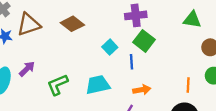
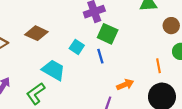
cyan trapezoid: (98, 85) -> (54, 70), moved, turned 55
orange arrow: (142, 90) -> (125, 85), moved

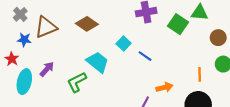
green square: (108, 34) -> (178, 24), moved
blue line: (100, 56) -> (145, 56), turned -48

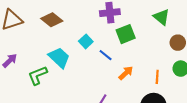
green triangle: (200, 13) -> (162, 17), turned 30
green square: (178, 24) -> (126, 34), moved, turned 30
orange arrow: (164, 87) -> (126, 73), moved, turned -35

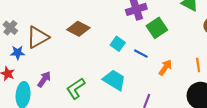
cyan trapezoid: (59, 58) -> (114, 80), moved

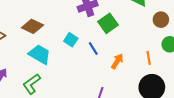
blue line: (141, 54) -> (93, 49), turned 32
cyan trapezoid: (114, 80) -> (40, 54), moved

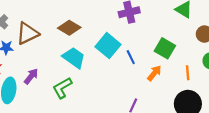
green square: (108, 23) -> (165, 48), moved, turned -30
cyan square: (71, 40) -> (108, 46), size x1.6

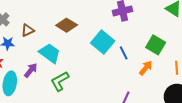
brown triangle: (28, 33) -> (28, 30), size x0.6
cyan trapezoid: (74, 58) -> (50, 53), moved

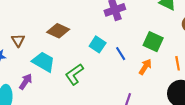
brown triangle: (28, 30) -> (18, 40), turned -32
cyan square: (103, 42) -> (98, 44), size x0.7
green L-shape: (60, 81) -> (74, 74), moved

